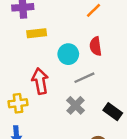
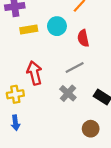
cyan circle: (68, 54) -> (57, 26), moved

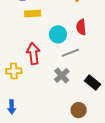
cyan circle: (57, 26) -> (58, 34), moved
blue arrow: (15, 123) -> (12, 107), moved

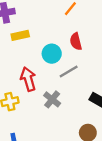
gray cross: (62, 76) -> (52, 99), moved

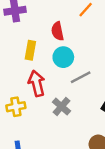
yellow rectangle: (20, 35) -> (30, 50), moved, turned -70
red semicircle: (76, 41) -> (58, 31), moved

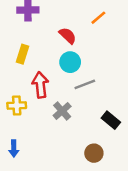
red semicircle: (58, 31) -> (68, 36), turned 138
yellow rectangle: (30, 50) -> (22, 54), moved

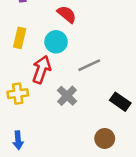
cyan circle: (70, 62) -> (56, 42), moved
red arrow: (40, 85) -> (41, 69), turned 30

